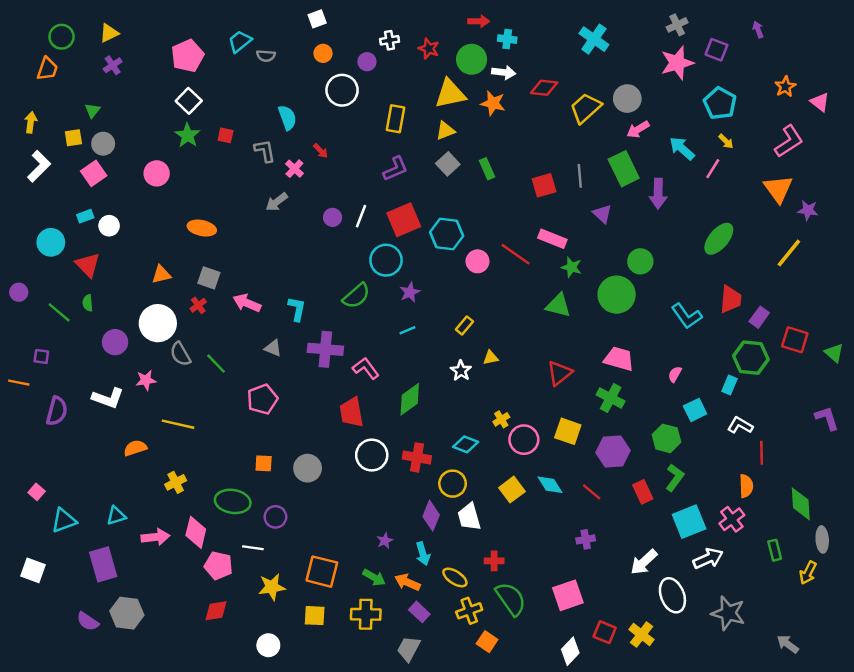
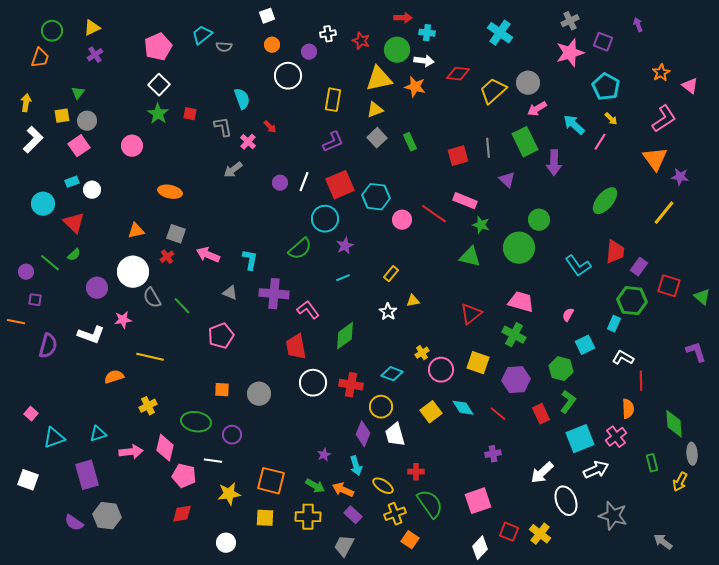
purple circle: (19, 292) -> (26, 272), moved
green semicircle: (88, 303) -> (74, 255), turned -128

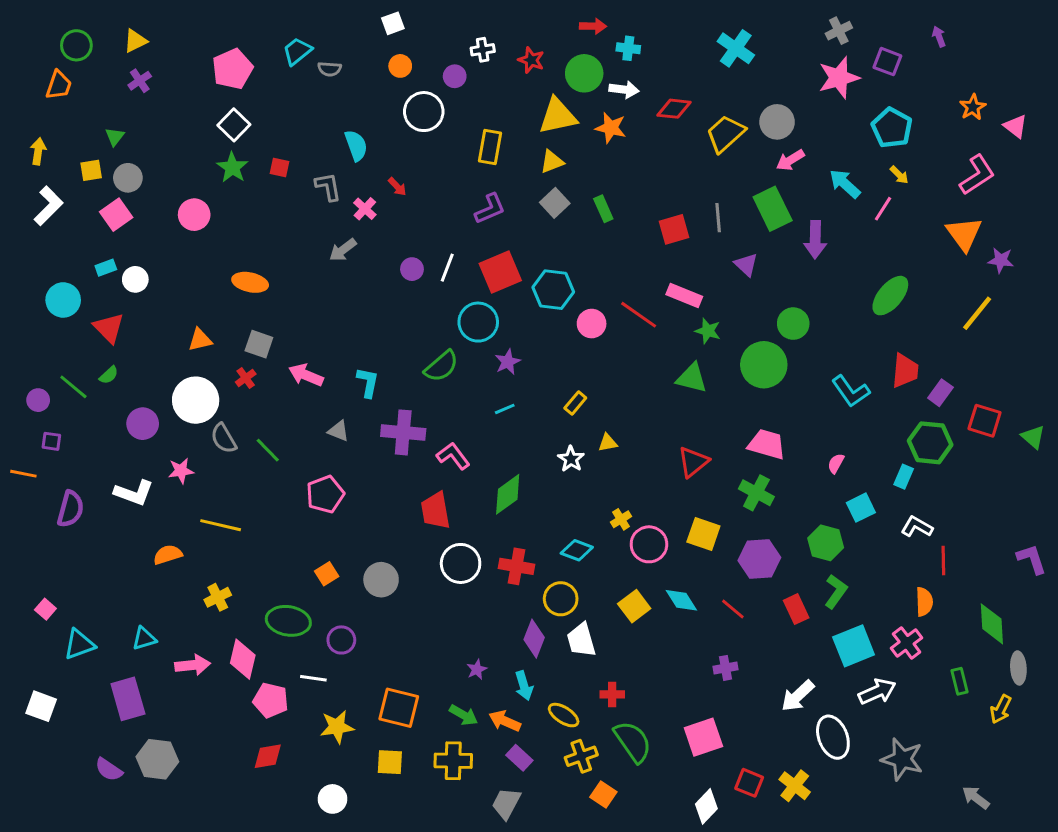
purple L-shape: (696, 352) -> (1032, 559), moved
orange square: (222, 390) -> (327, 574), turned -35

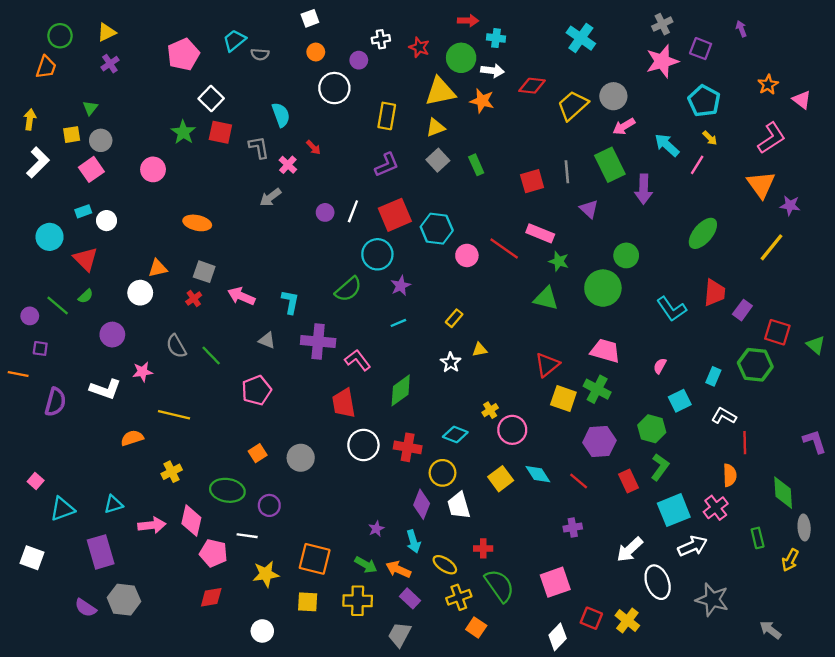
white square: (234, 125) -> (211, 99), moved
red square: (280, 168) -> (220, 132), size x1.5
white circle: (196, 400) -> (140, 293), moved, size x0.7
green hexagon: (930, 443) -> (755, 365), moved
yellow square: (703, 534) -> (563, 398), moved

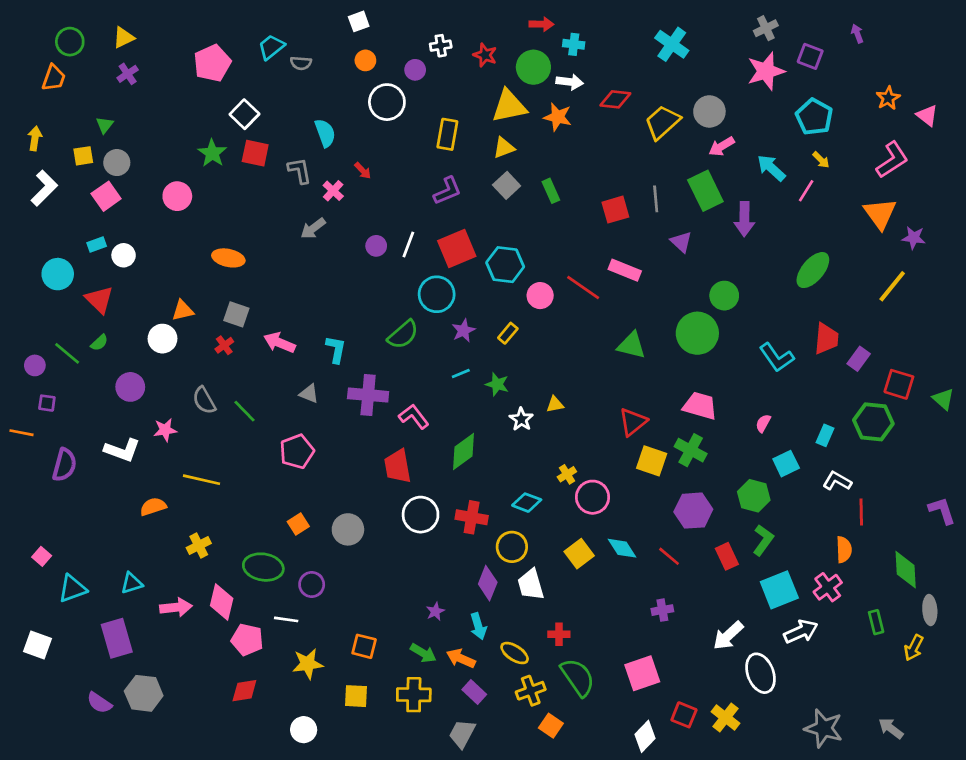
green star: (559, 261) -> (497, 384), moved
yellow rectangle: (454, 318) -> (508, 333), moved
orange square: (315, 559) -> (364, 646), size x0.7
gray star: (712, 600) -> (824, 728), moved

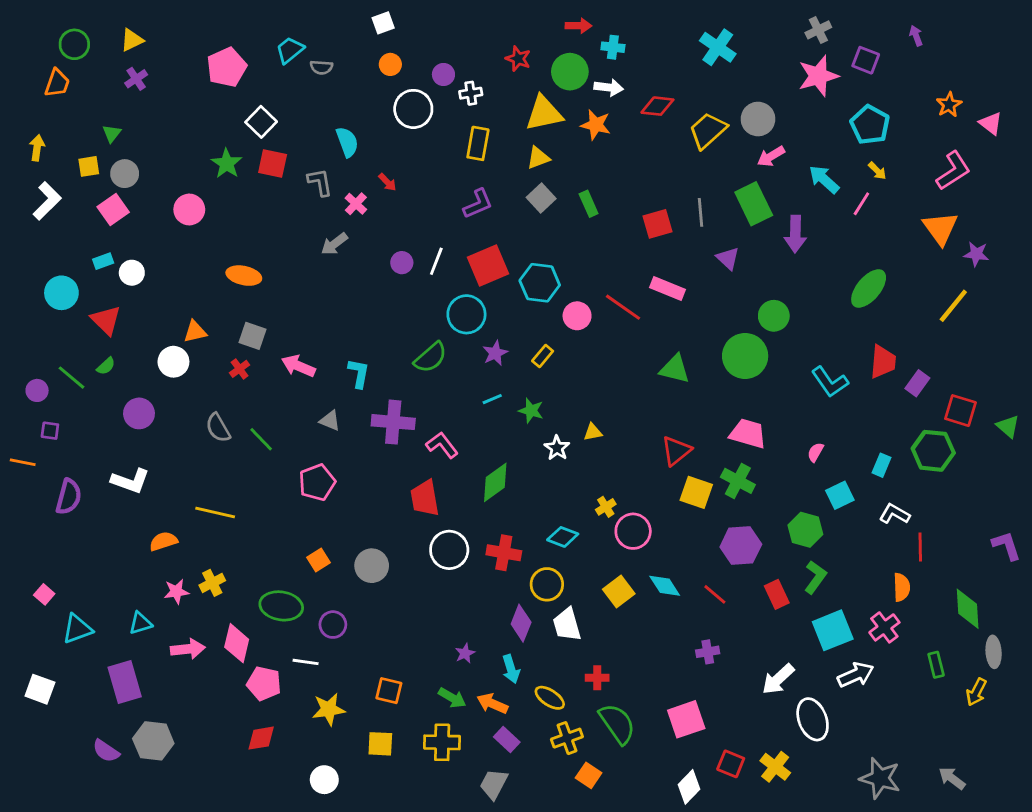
white cross: (441, 46) -> (471, 93), moved
pink star: (165, 430) -> (176, 592), moved

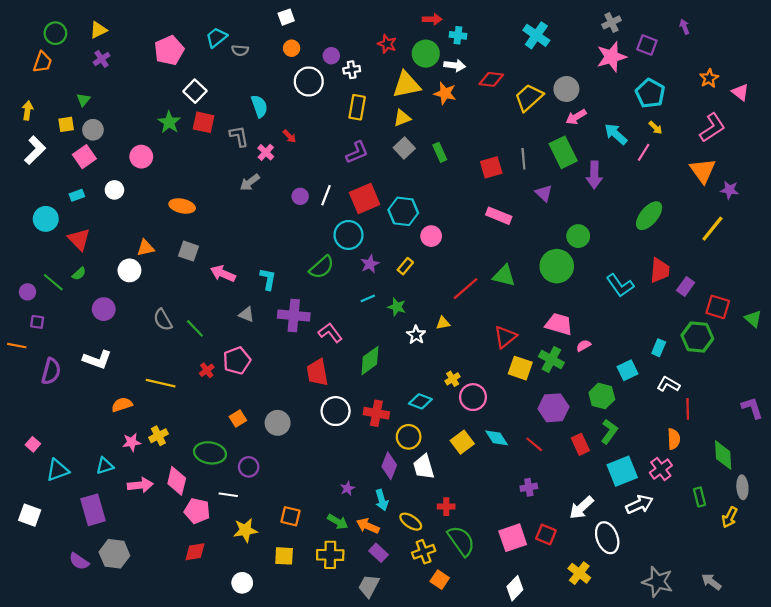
white circle: (132, 273) -> (114, 190), moved
red line: (623, 307) -> (465, 289), moved, turned -76
red cross: (240, 369) -> (207, 370), moved
pink semicircle: (815, 452) -> (584, 346), moved, turned 32
red square: (731, 764) -> (546, 534), moved

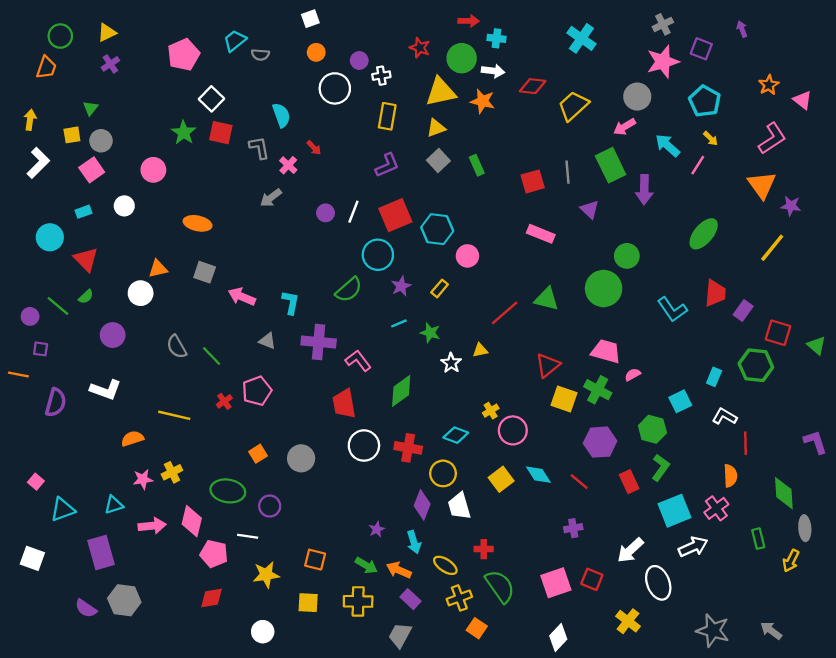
gray circle: (566, 89) -> (637, 97), moved

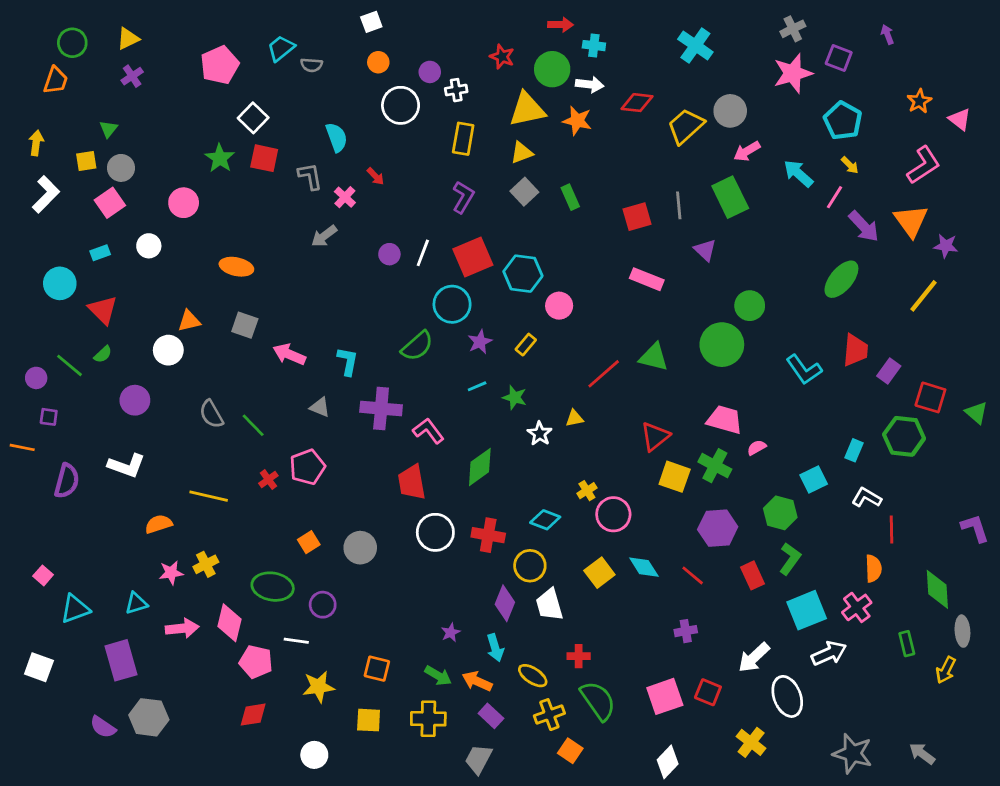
gray circle: (637, 97) -> (730, 111), moved
purple L-shape: (387, 165) -> (463, 197), turned -36
purple arrow: (644, 190) -> (864, 226), moved, turned -44

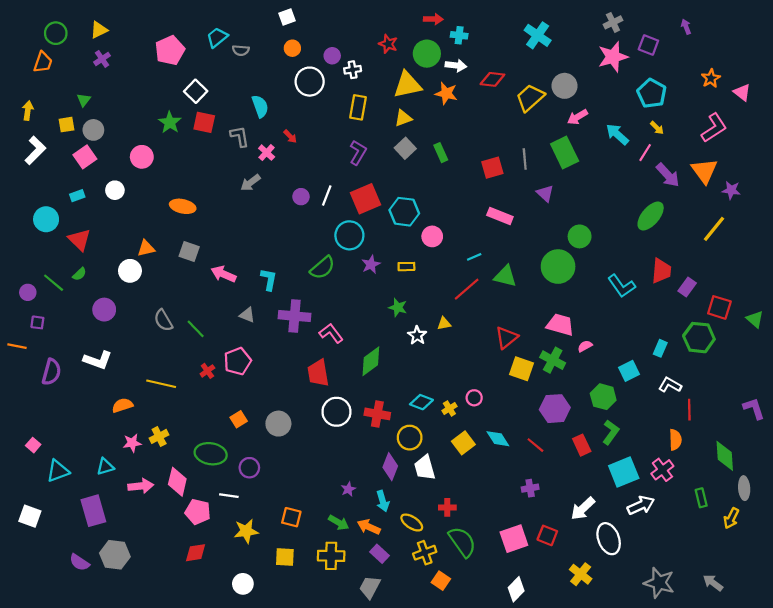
yellow rectangle: (526, 345) -> (406, 267), turned 49
cyan line: (477, 386) -> (474, 257), moved
yellow cross: (587, 491) -> (449, 409), moved
pink circle: (613, 514) -> (474, 398), size x0.6

